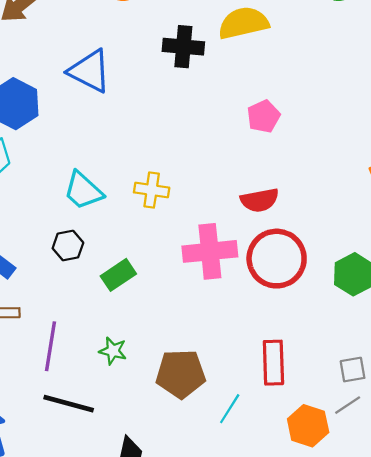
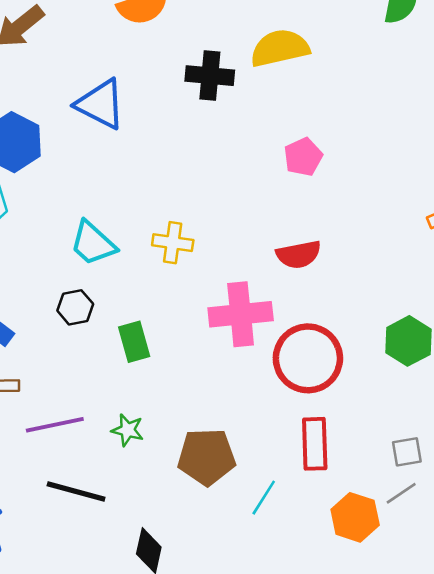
red circle: (277, 259) -> (308, 358), moved
green rectangle: (118, 275) -> (134, 342), turned -72
purple line: (50, 346) -> (55, 425), turned 69

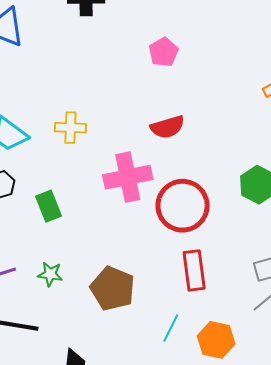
brown pentagon: (207, 457) -> (113, 289), turned 30
cyan line: (264, 498) -> (171, 328), moved
orange hexagon: (355, 517) -> (216, 340), moved

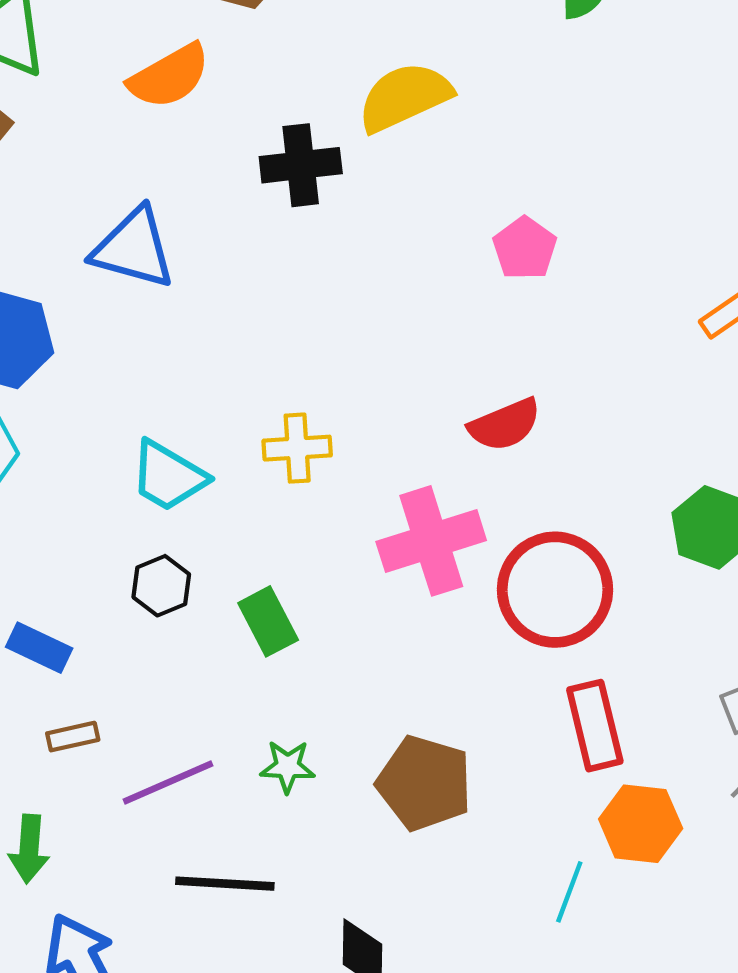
pink pentagon: (163, 52) -> (525, 248), moved
cyan line: (171, 328) -> (569, 892), moved
orange hexagon: (216, 340) -> (641, 824), moved

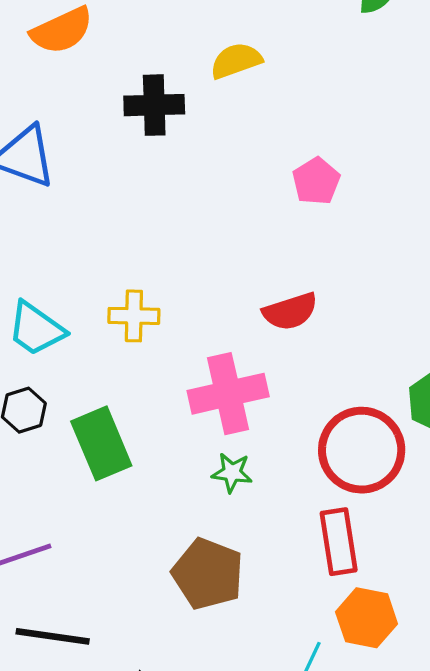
yellow semicircle: (405, 97) -> (236, 61), size x0.7
red circle: (555, 590) -> (362, 450), moved
green rectangle: (268, 621) -> (101, 443), size x1.4
green star: (287, 767) -> (232, 473), moved

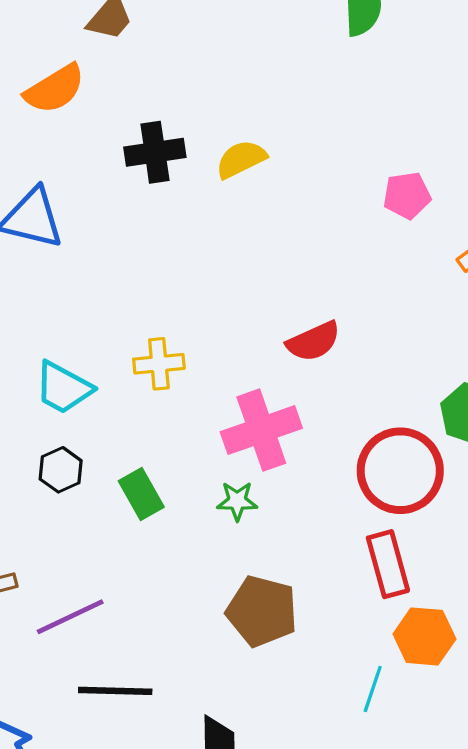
yellow semicircle: (236, 61) -> (241, 159), moved
pink pentagon: (316, 181) -> (407, 195), moved, turned 30
green rectangle: (101, 443) -> (141, 494), size x0.7
green star: (232, 473) -> (237, 501), moved

